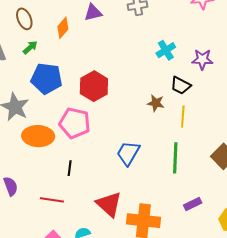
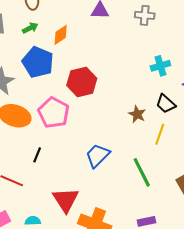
orange diamond: (63, 28) -> (61, 35), moved
green line: (175, 158) -> (142, 172), turned -44

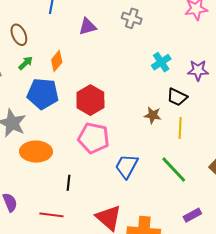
gray cross: (145, 15) -> (132, 18), turned 30
pink pentagon: (54, 113) -> (94, 138), moved

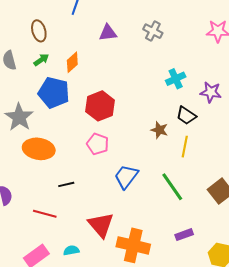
pink pentagon: (94, 138) -> (98, 144), size x0.7
black line: (68, 183) -> (66, 184), turned 63

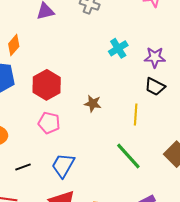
black trapezoid: (186, 116) -> (155, 87), moved
brown star: (159, 130) -> (93, 104), moved
blue trapezoid: (126, 177) -> (63, 165), moved

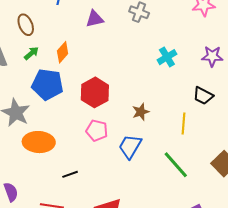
purple star: (155, 57) -> (212, 56), moved
brown star: (93, 104) -> (141, 112), turned -30
blue trapezoid: (63, 165) -> (130, 146), moved

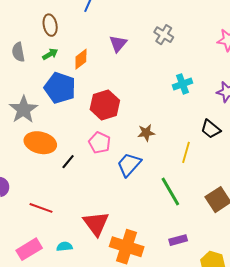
purple triangle: (95, 19) -> (118, 44), moved, turned -48
black line: (70, 174) -> (68, 162), moved, turned -42

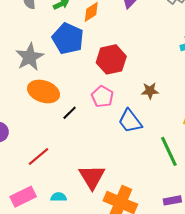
blue trapezoid: (129, 165) -> (130, 121), turned -84
red line: (41, 208) -> (39, 156), turned -65

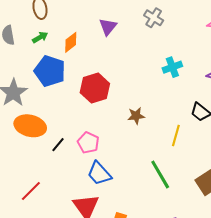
pink pentagon: (102, 97) -> (88, 143), moved
blue trapezoid: (130, 121) -> (99, 174), moved

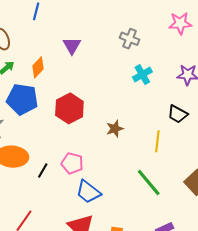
gray cross: (154, 18) -> (130, 39), moved

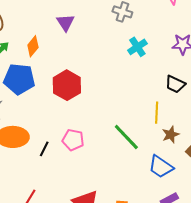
brown star: (115, 129) -> (171, 135), moved
green line: (149, 182) -> (126, 137), moved
blue trapezoid: (88, 192) -> (161, 167), moved

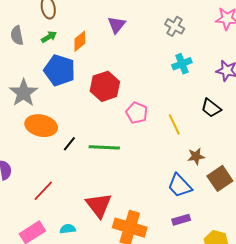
yellow line: (157, 113) -> (174, 124), moved, turned -40
green line: (126, 137) -> (104, 147), moved, turned -56
pink pentagon: (73, 140) -> (137, 113), moved

